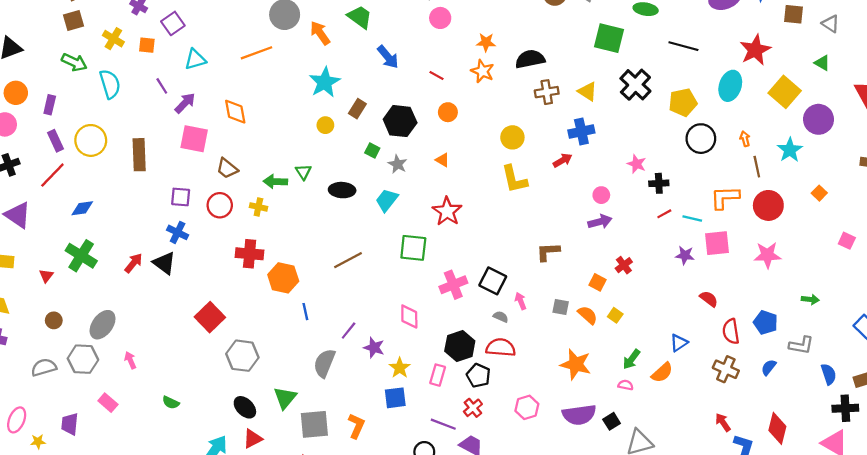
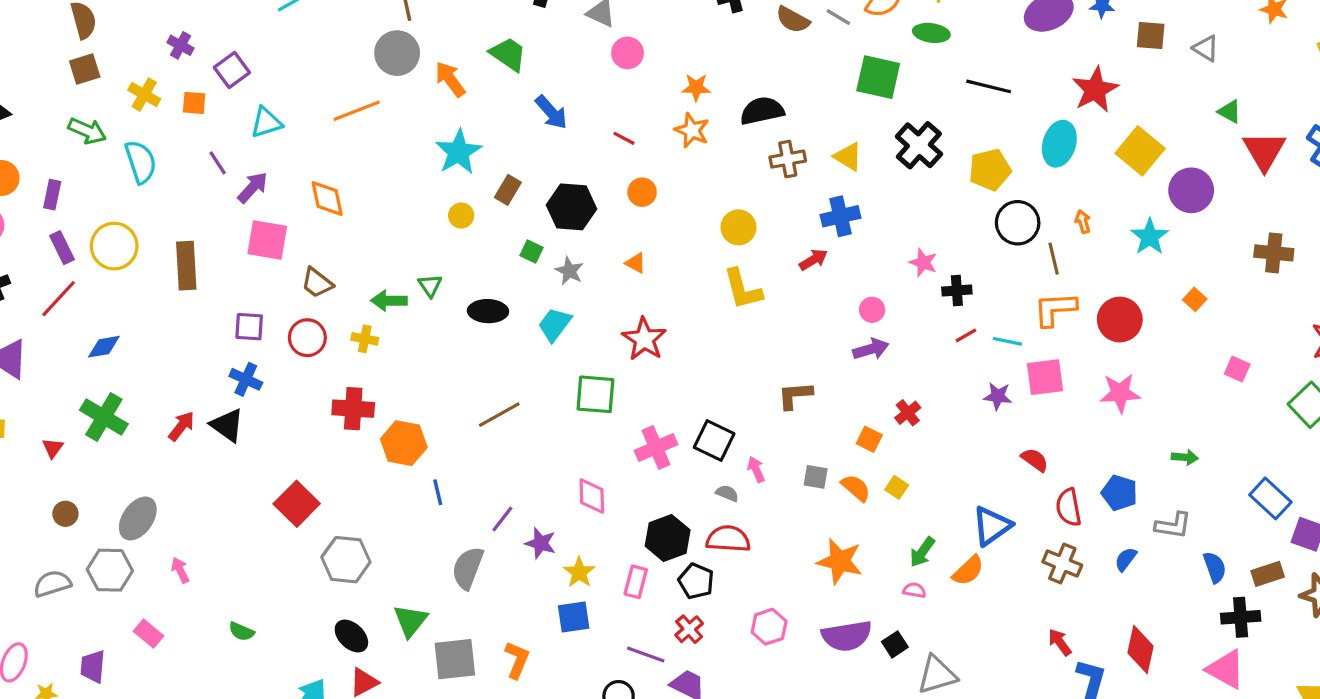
green triangle: (822, 63) -> (1230, 112), moved
brown line: (757, 167) -> (1054, 259), moved
blue triangle: (679, 343) -> (992, 526), size x1.5

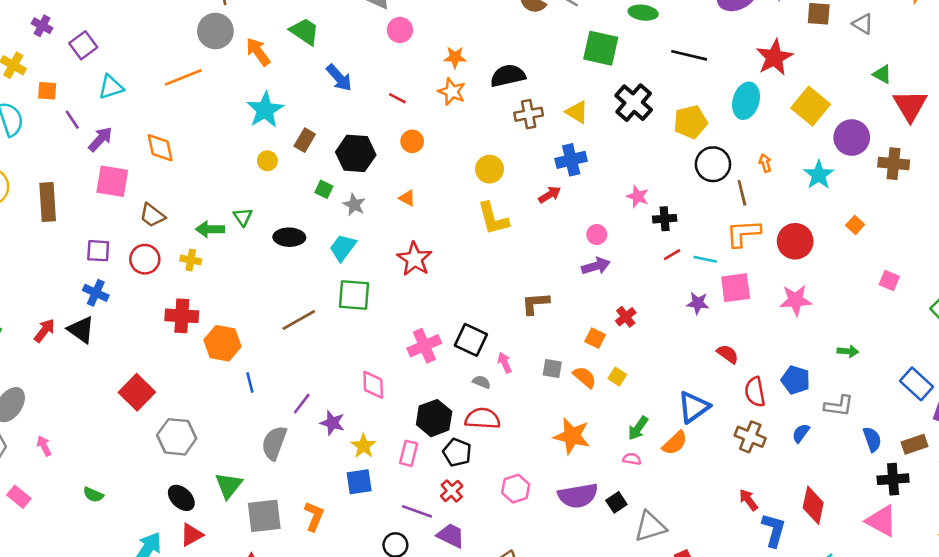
orange square: (194, 103) -> (47, 91), moved
brown cross: (1274, 253) -> (894, 164), moved
green square: (595, 394) -> (354, 295), moved

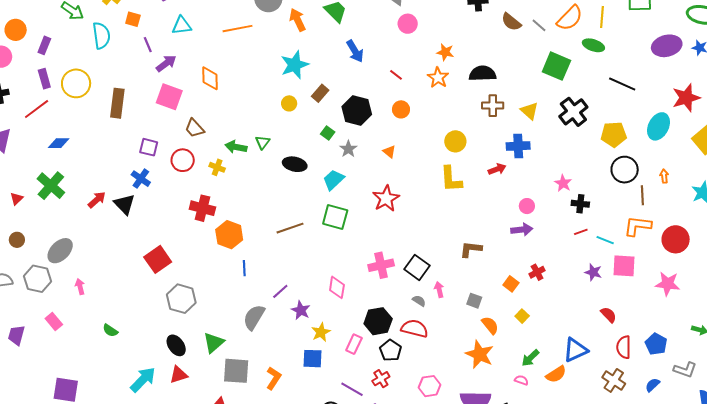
orange semicircle: (585, 377) -> (490, 325), moved

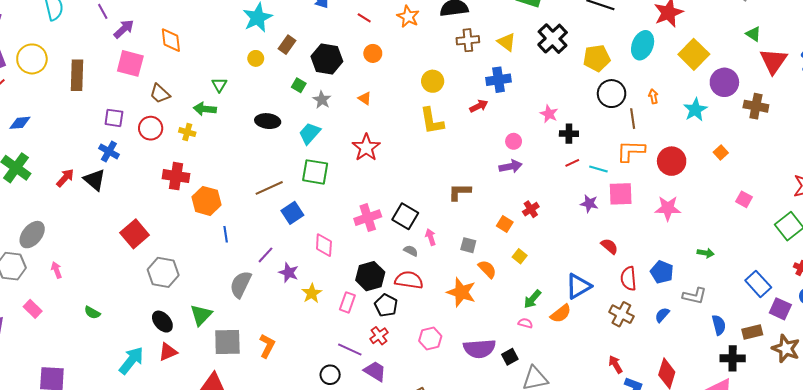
green triangle: (263, 142) -> (219, 85), moved
orange star: (480, 354) -> (461, 292), moved
blue square: (313, 359) -> (292, 213), moved, turned -30

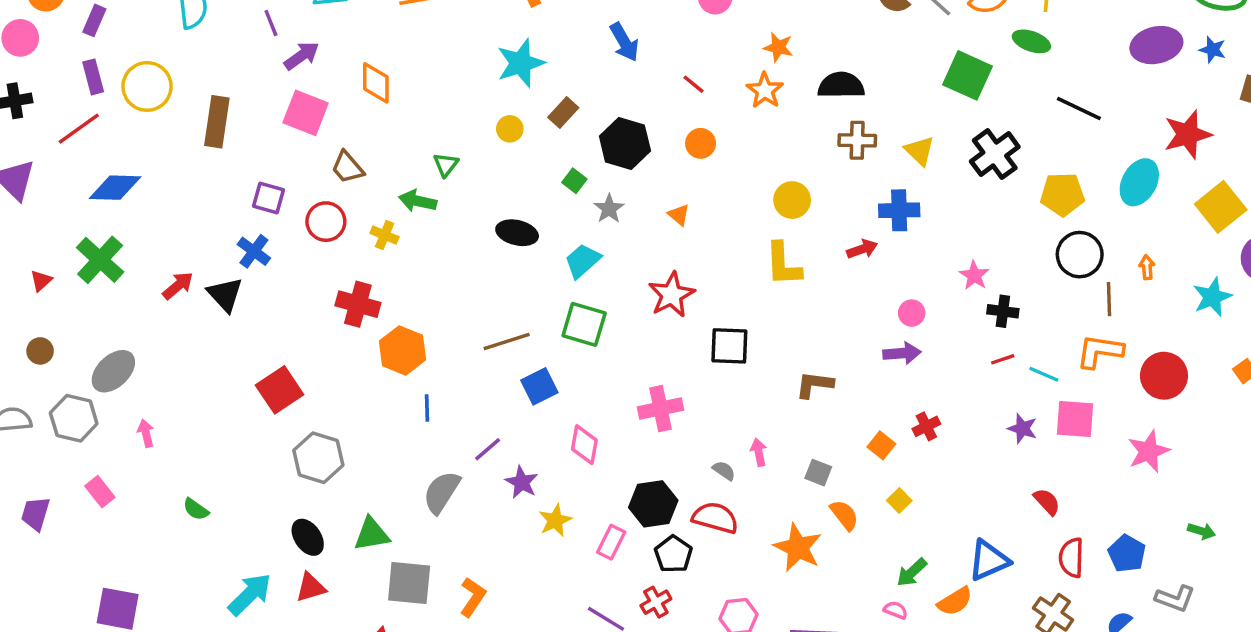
blue diamond: (20, 123) -> (115, 188), size x1.4
pink star: (668, 208) -> (1149, 451), turned -30
black square: (405, 216) -> (729, 346), moved, turned -35
green triangle: (201, 315) -> (372, 534), turned 30

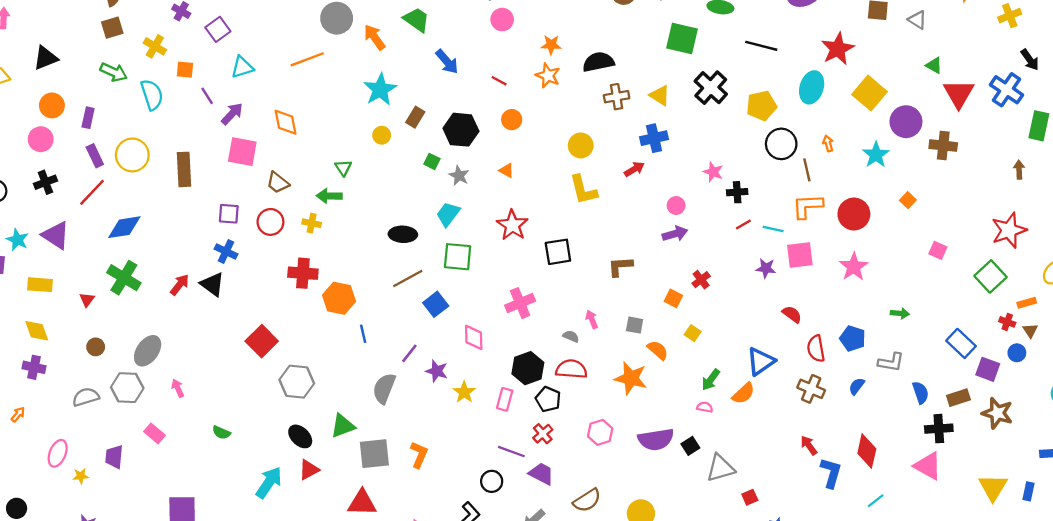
black ellipse: (517, 233) -> (403, 234), moved

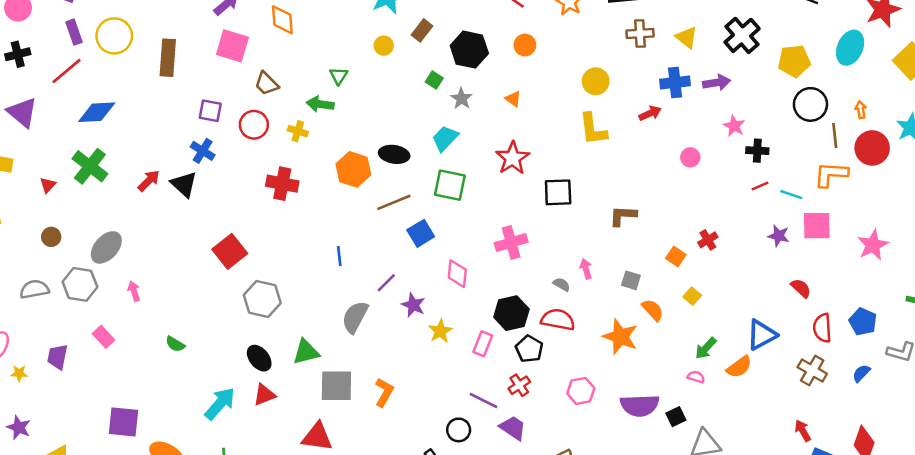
red circle: (854, 214) -> (872, 148), moved
purple arrow: (675, 234) -> (717, 83), moved
orange hexagon: (339, 298) -> (353, 169), moved

